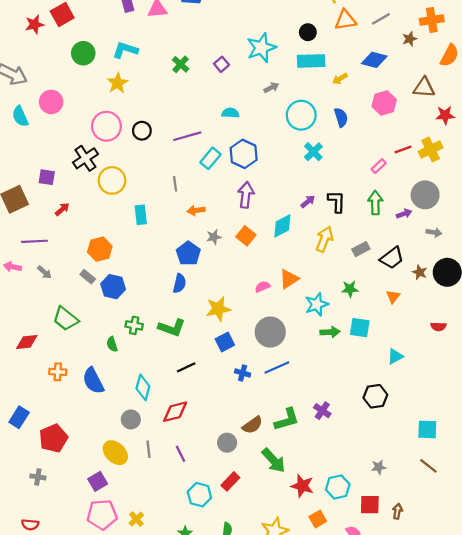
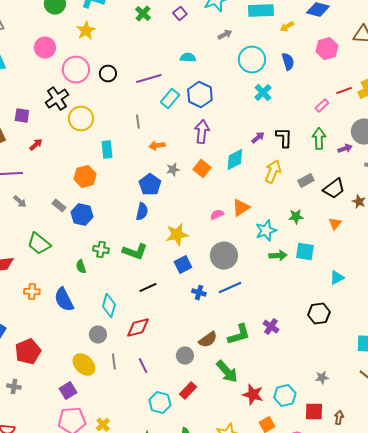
pink circle: (51, 102) -> (45, 48), moved
orange hexagon: (100, 249) -> (85, 177), moved

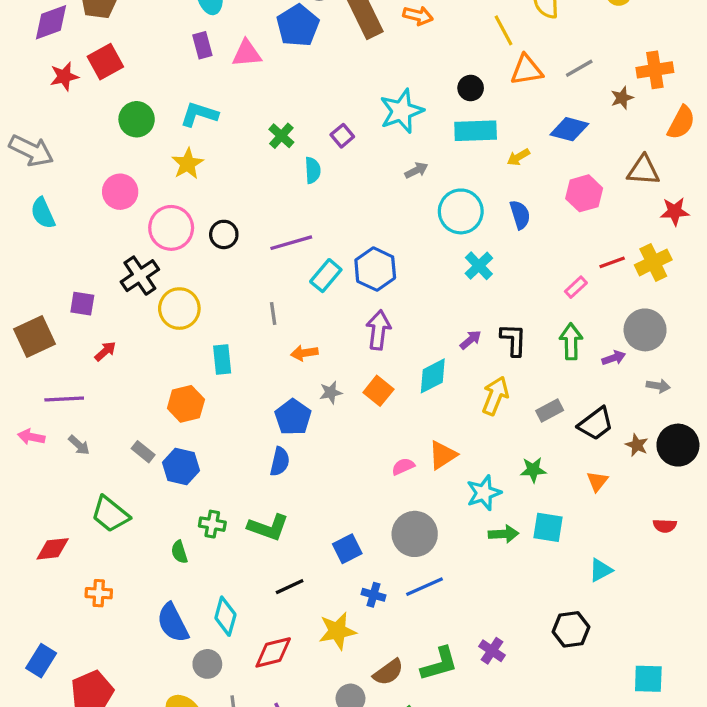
cyan semicircle: (188, 58) -> (313, 170), moved, turned 84
yellow star: (177, 235) -> (337, 631), moved
blue semicircle: (64, 300) -> (173, 623), moved

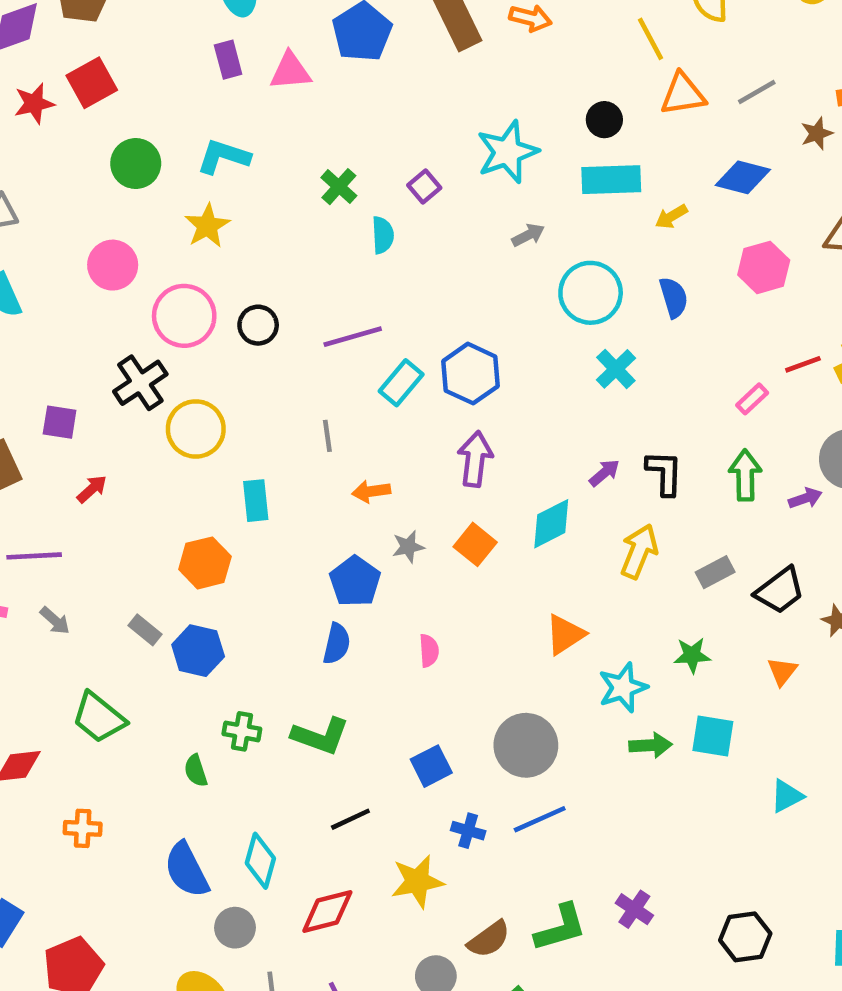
pink semicircle: (403, 466) -> (429, 651), moved, turned 110
black hexagon: (571, 629) -> (745, 937), moved

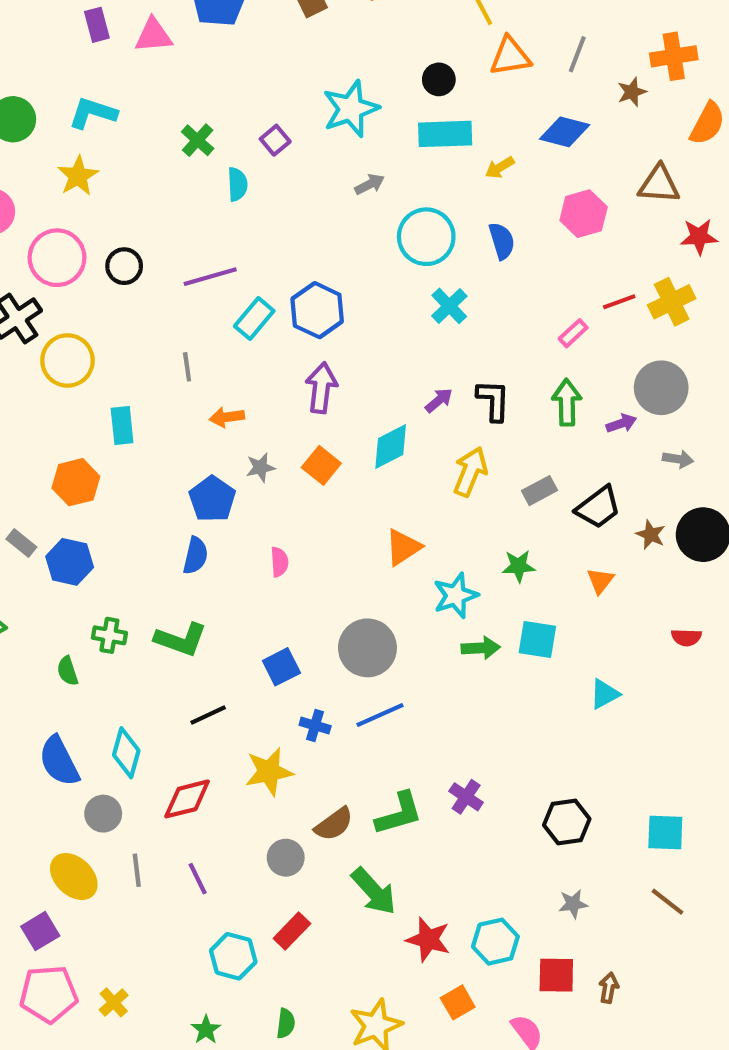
gray line: (757, 92) -> (577, 54), turned -39

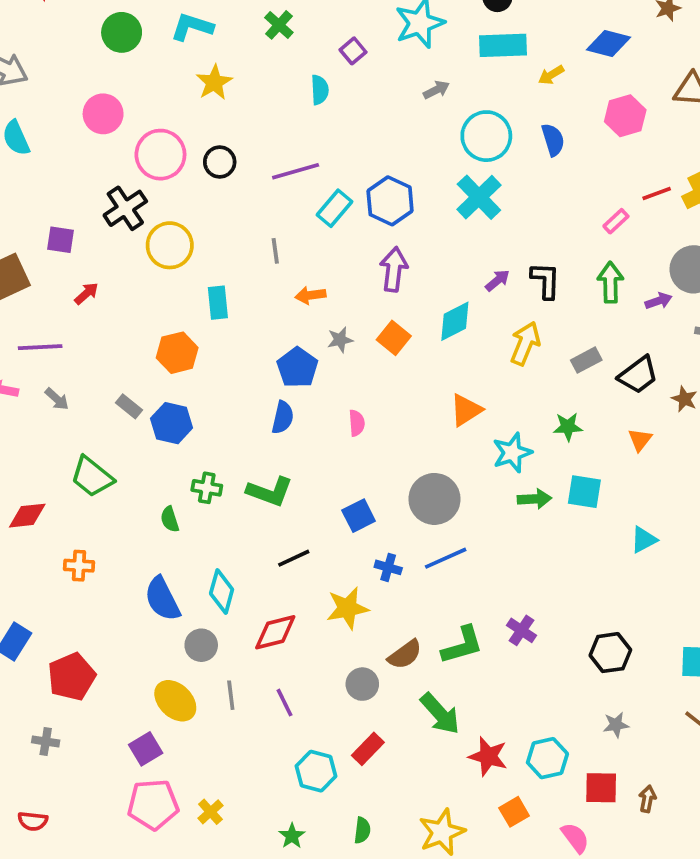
green cross: (198, 140) -> (279, 25), moved
yellow star: (78, 176) -> (214, 82), moved
cyan cross: (449, 306) -> (479, 197), moved, size x1.4

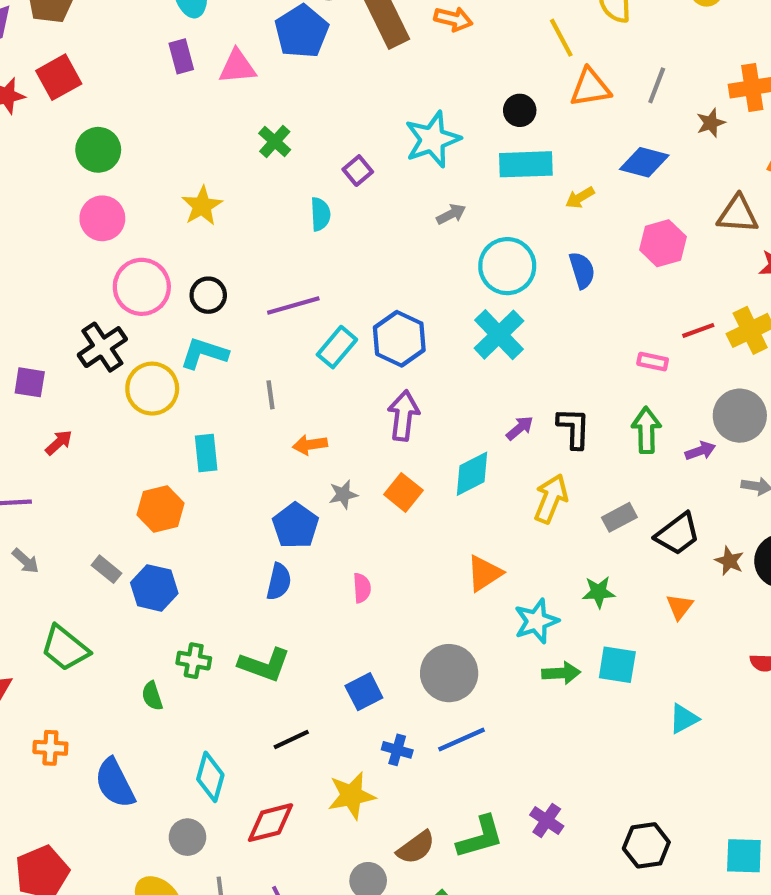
cyan L-shape: (192, 27) -> (204, 353), moved
pink circle: (103, 114) -> (102, 218), moved
pink rectangle: (616, 221) -> (653, 362), turned 55
blue semicircle: (162, 599) -> (115, 783), moved

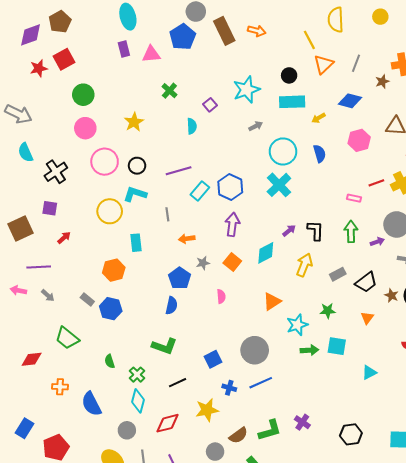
orange triangle: (590, 88) -> (324, 64), turned -35
black cross: (102, 347) -> (56, 172), moved
pink semicircle: (362, 588) -> (221, 296), moved
green cross: (194, 661) -> (137, 375), moved, turned 35

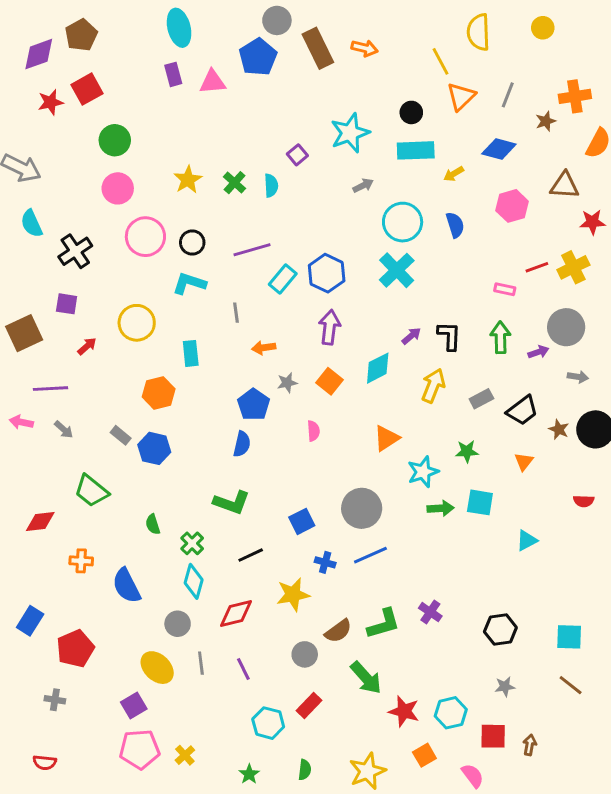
green cross: (169, 91) -> (235, 183), moved
yellow circle: (110, 211) -> (137, 323), moved

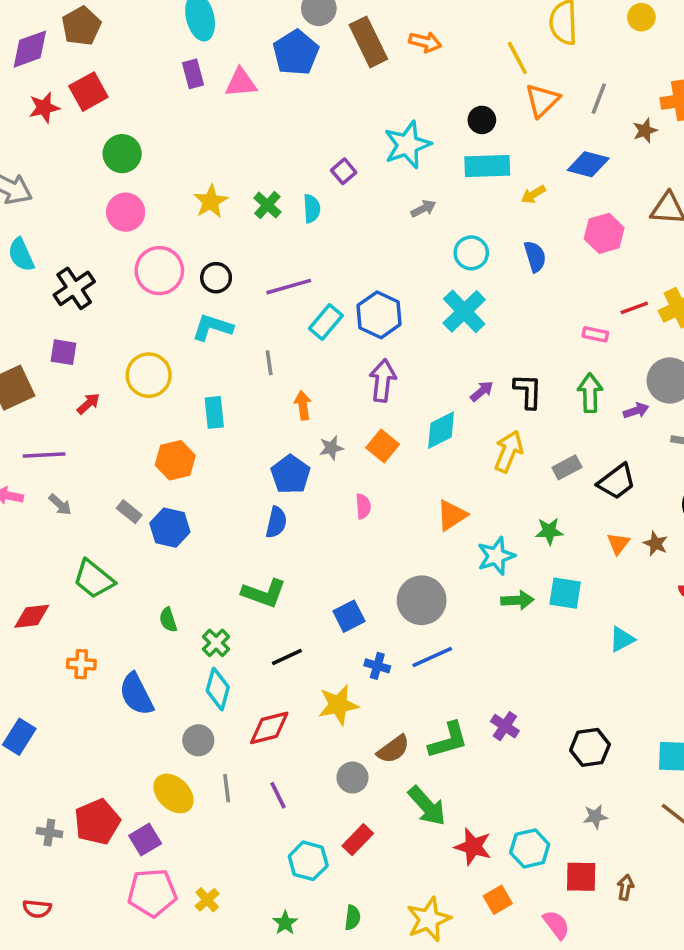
cyan circle: (403, 222) -> (471, 253), size x0.7
orange arrow: (264, 348) -> (303, 405), turned 90
brown star: (559, 429) -> (656, 544), moved
red pentagon: (75, 649) -> (97, 822), moved

